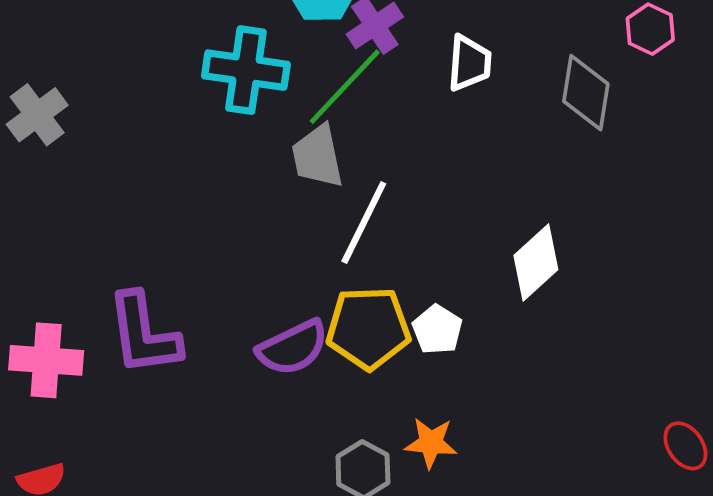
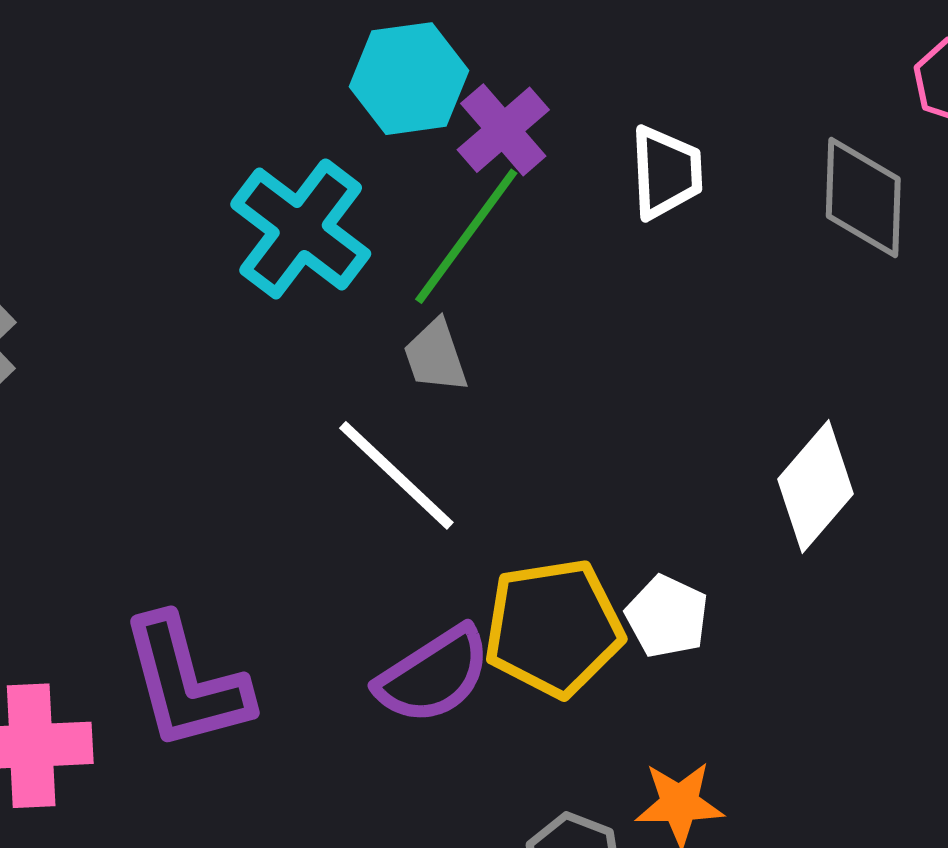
cyan cross: (246, 70) -> (301, 229), turned 36
gray trapezoid: (317, 156) -> (435, 356), size x0.7
white line: (364, 222) -> (396, 475), moved, turned -66

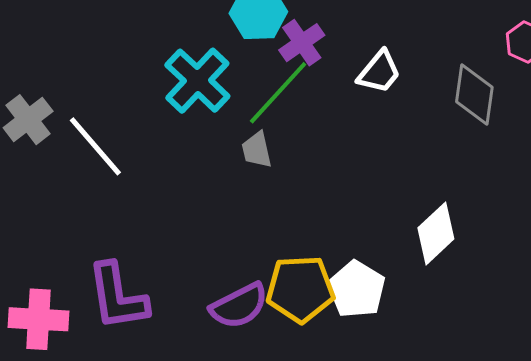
white trapezoid: (666, 172) -> (379, 72), turned 36
white line: (396, 475) -> (95, 146), moved
white pentagon: (667, 616) -> (356, 289), size x1.4

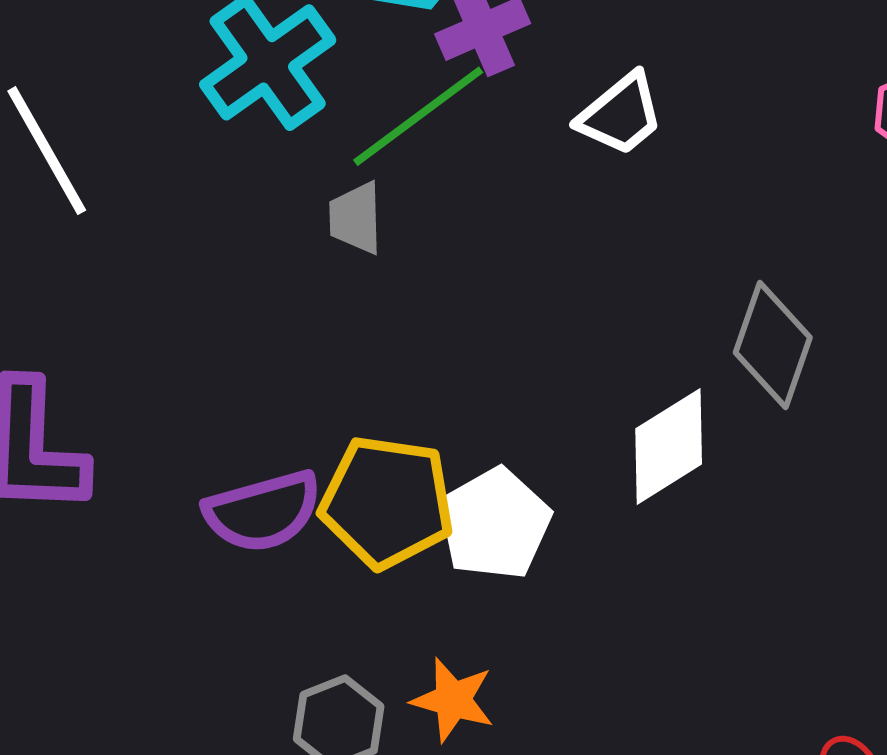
gray diamond: (474, 95) -> (773, 345), moved

